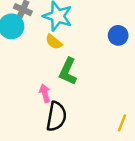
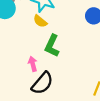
black semicircle: (56, 116) -> (42, 83), turned 30

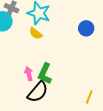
green L-shape: (52, 46) -> (45, 74), moved

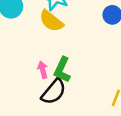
yellow semicircle: (36, 33) -> (51, 21), size x1.5

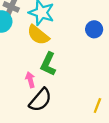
green L-shape: (62, 70) -> (48, 64), moved

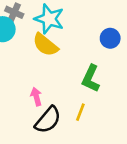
green L-shape: (48, 64) -> (91, 78), moved
yellow line: (97, 105) -> (80, 112), moved

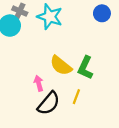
blue circle: (110, 38) -> (102, 13), moved
yellow semicircle: (45, 45) -> (61, 66), moved

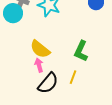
yellow semicircle: (61, 66) -> (40, 49), moved

